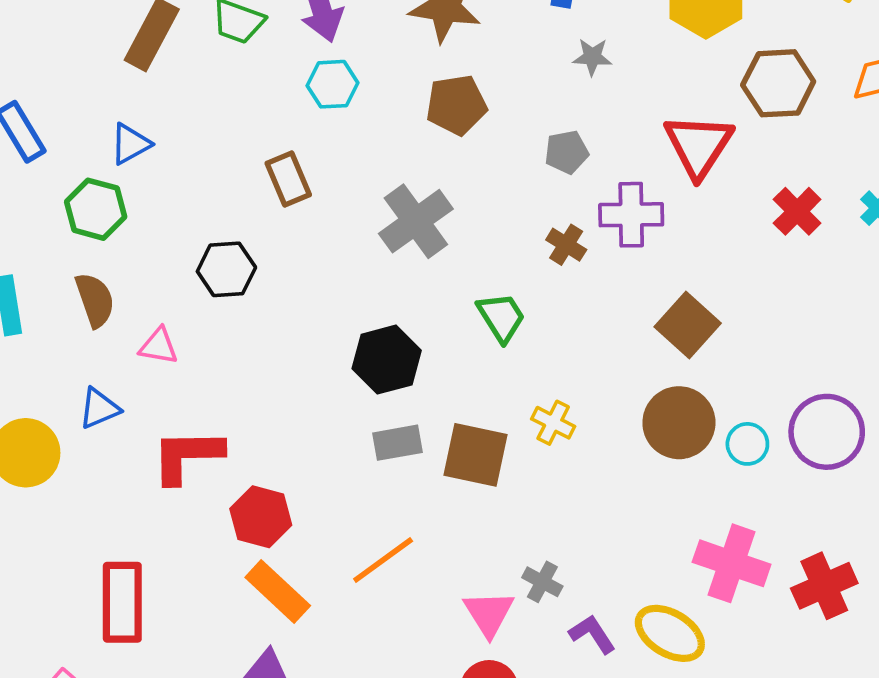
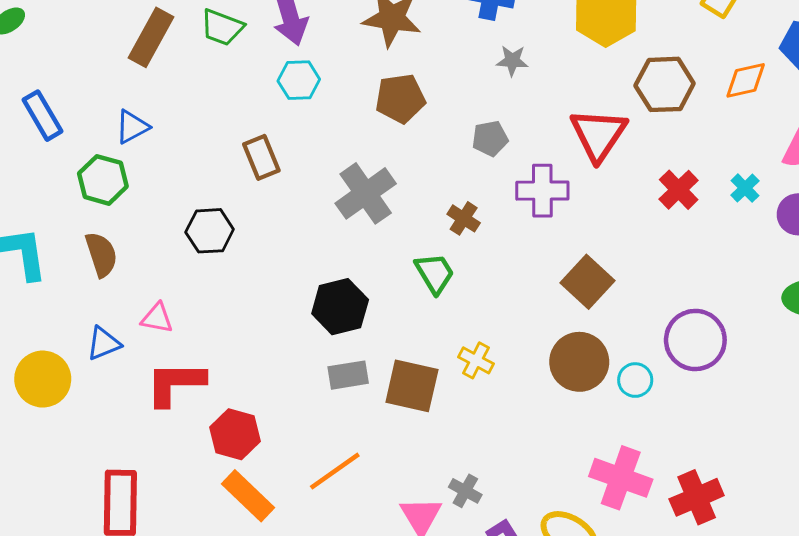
brown cross: (566, 245) -> (464, 218), moved
pink triangle: (159, 346) -> (157, 318), moved
purple circle: (827, 432) -> (695, 340), moved

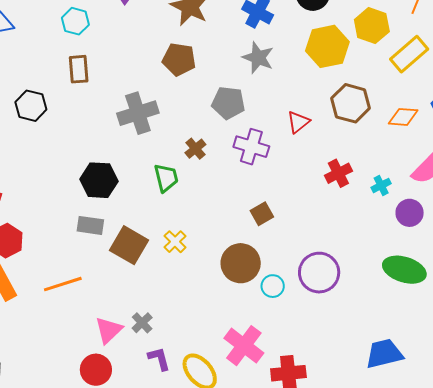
gray star: (512, 61) -> (258, 58), size x1.5
cyan hexagon: (299, 80) -> (75, 21), moved
red triangle: (598, 135) -> (298, 122), size x0.6
gray pentagon: (490, 138) -> (228, 103), size x1.4
brown square: (587, 282) -> (262, 214), size x0.7

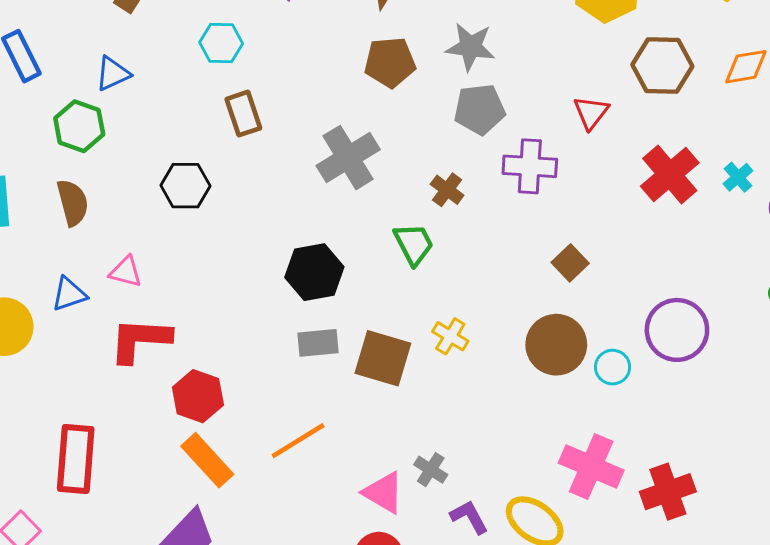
gray star: (258, 58) -> (470, 47), moved
red cross: (338, 173) -> (670, 175), size x1.4
pink triangle: (109, 330) -> (383, 493), turned -32

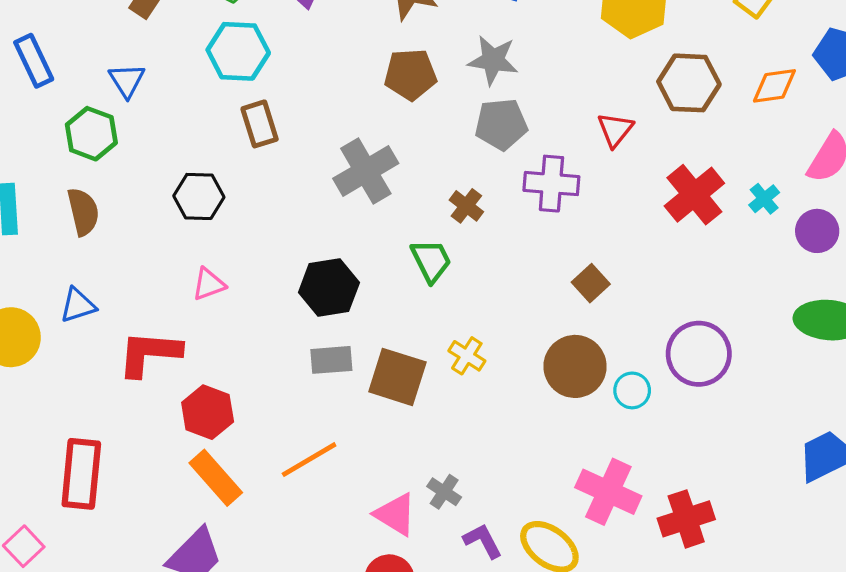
cyan hexagon: (221, 43) -> (238, 51), size x1.4
blue triangle: (113, 74) -> (127, 80), turned -39
pink triangle: (126, 272) -> (209, 284), moved, turned -36

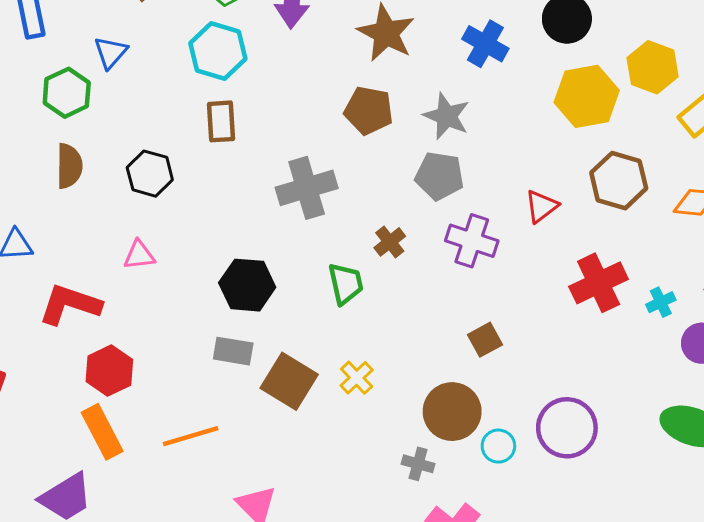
brown semicircle: (83, 212) -> (69, 166), moved
gray cross: (444, 492) -> (418, 464), moved, turned -32

